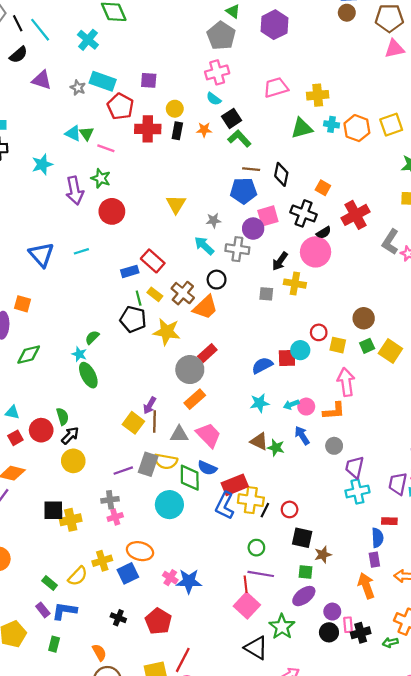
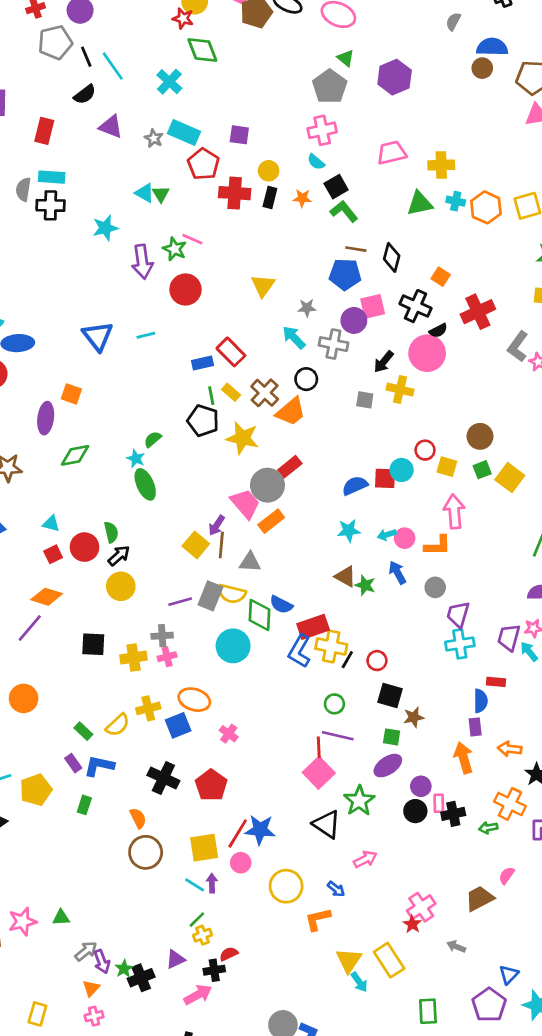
pink line: (106, 148) -> (192, 239), moved
pink trapezoid: (209, 435) -> (245, 504), moved
yellow cross: (71, 520) -> (134, 658), moved
blue star: (189, 581) -> (260, 830), moved
black cross: (118, 618) -> (163, 778), size x1.6

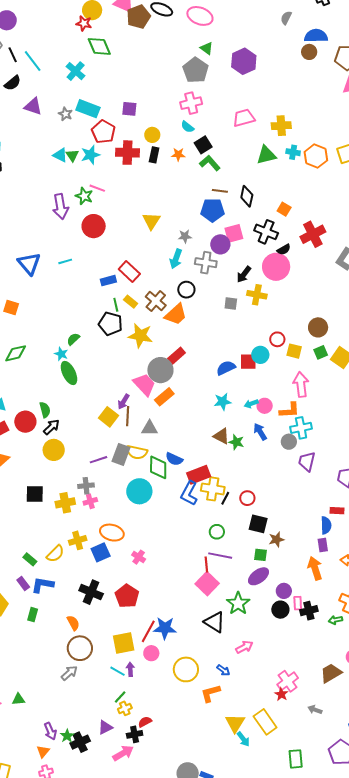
cyan star: (105, 228) -> (90, 155), moved
cyan arrow: (294, 337) -> (176, 259), turned -114
cyan cross: (460, 644) -> (301, 428), moved
gray arrow: (86, 951) -> (69, 673), moved

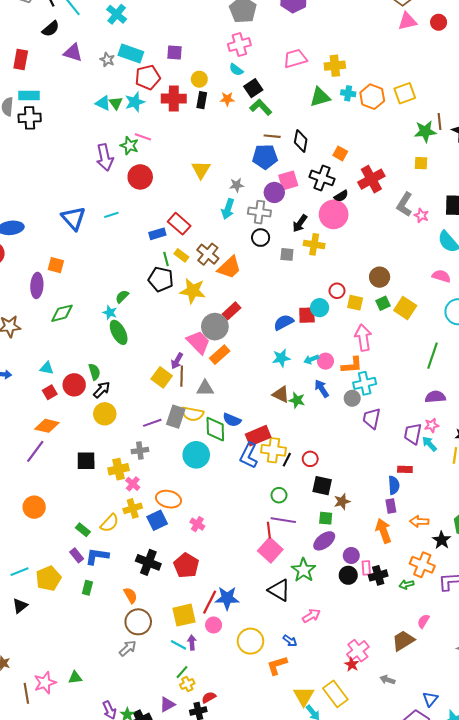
red pentagon: (103, 132) -> (148, 77), turned 30
black circle: (186, 290) -> (261, 238), moved
pink cross: (90, 501) -> (133, 484), moved, turned -32

